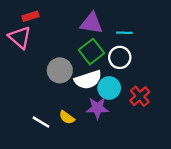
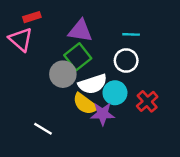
purple triangle: (92, 23) -> (80, 31), moved
green square: (92, 52) -> (78, 57), moved
yellow semicircle: (67, 117) -> (85, 104), moved, size x1.5

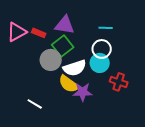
red rectangle: (32, 17) -> (39, 33), moved, turned 40
pink triangle: (21, 39) -> (17, 32), turned 50
cyan circle: (115, 93) -> (100, 63), moved
red cross: (147, 101) -> (119, 82), turned -30

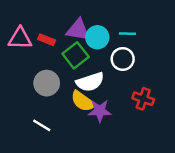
pink triangle: (17, 32) -> (20, 38), turned 30
gray circle: (51, 60) -> (47, 83), moved
cyan circle: (100, 63) -> (97, 37), moved

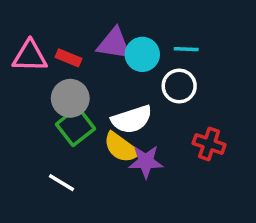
green square: (76, 55) -> (76, 126), moved
gray circle: (47, 83) -> (70, 98), moved

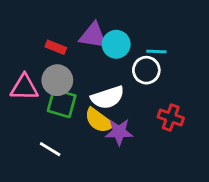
cyan line: (186, 49) -> (156, 51), moved
pink triangle: (30, 56) -> (24, 87), moved
green square: (76, 126) -> (62, 103), turned -36

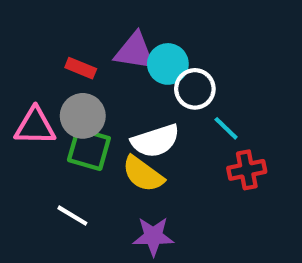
cyan line: (156, 51) -> (226, 128), moved, turned 42
white circle: (146, 70) -> (195, 89), moved
red cross: (171, 118) -> (247, 170), turned -30
purple star: (119, 132) -> (153, 236), moved

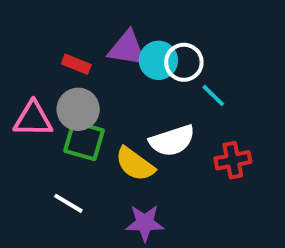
white circle: (195, 89) -> (184, 62), moved
cyan line: (226, 128) -> (213, 96), moved
white semicircle: (155, 141) -> (172, 141), moved

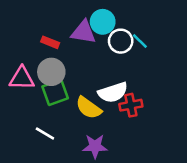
cyan circle: (158, 60) -> (103, 22), moved
cyan line: (213, 96) -> (140, 41), moved
green square: (84, 141) -> (55, 92), turned -36
red cross: (233, 160) -> (131, 105), moved

